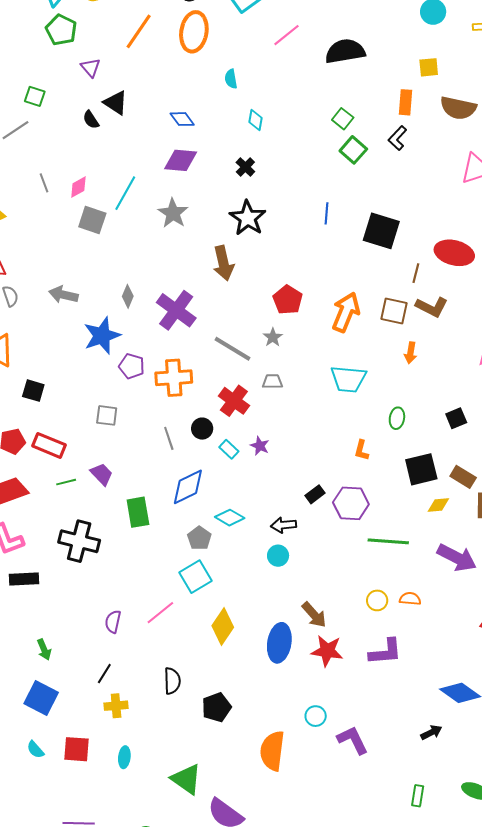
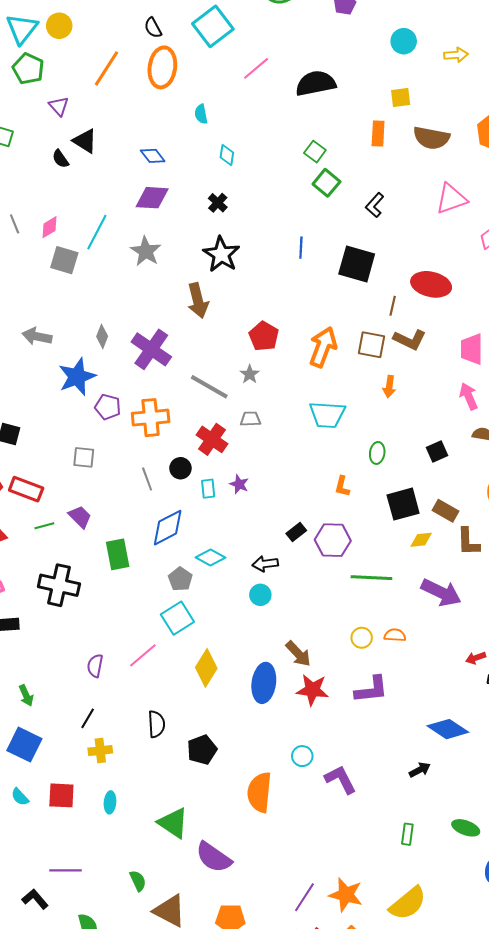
black L-shape: (398, 138) -> (375, 205), moved
cyan rectangle: (229, 449) -> (208, 489), turned 42

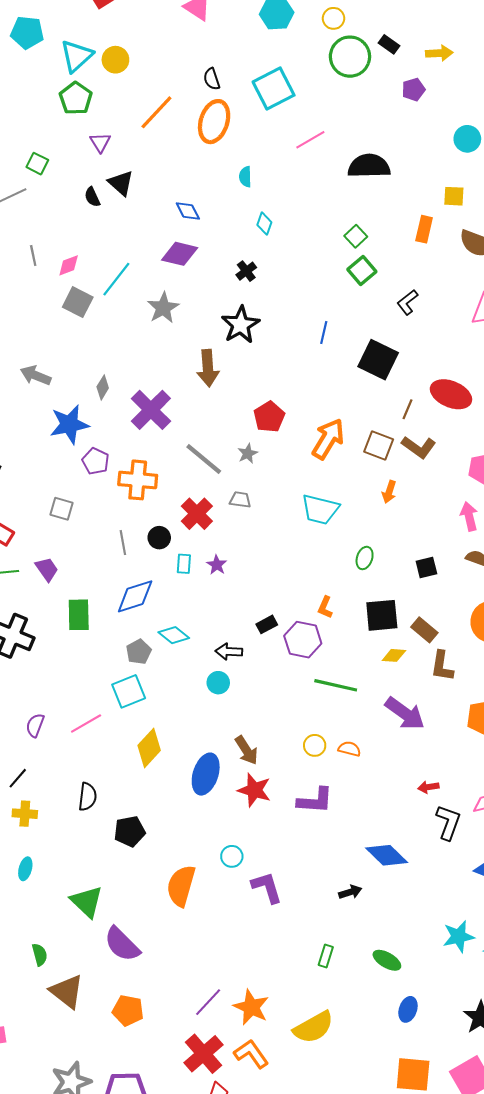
orange L-shape: (342, 486) -> (325, 607), moved

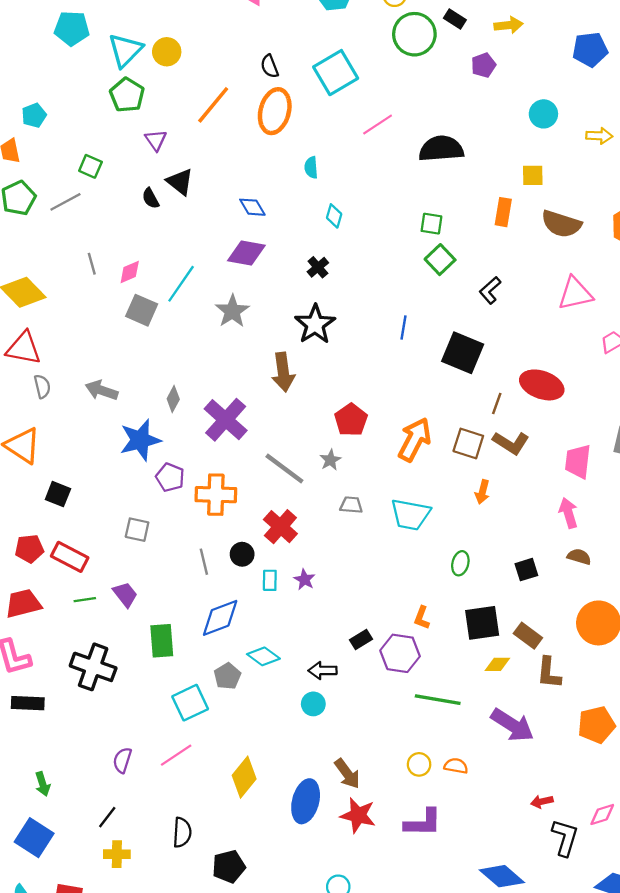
green square: (356, 236) -> (431, 224), turned -35
gray trapezoid: (240, 500) -> (351, 505), moved
cyan square: (129, 691) -> (190, 703), moved

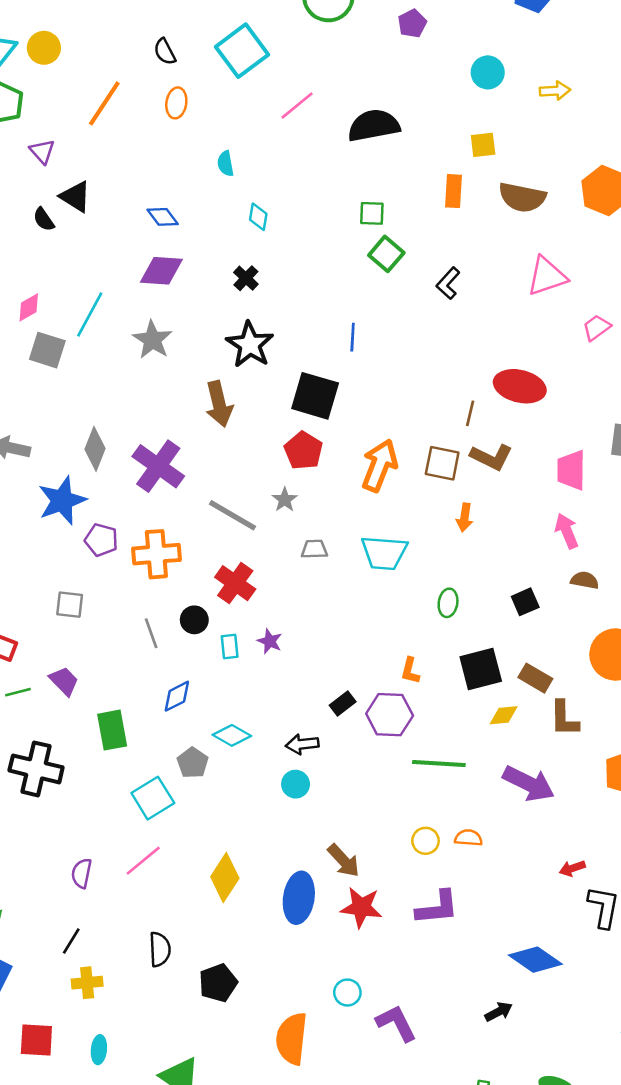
orange ellipse: (275, 111) -> (176, 103), size x0.6
black square: (463, 353) -> (315, 396), moved
gray diamond: (173, 399) -> (95, 449), size x1.4
blue diamond: (220, 618) -> (177, 696), size x0.7

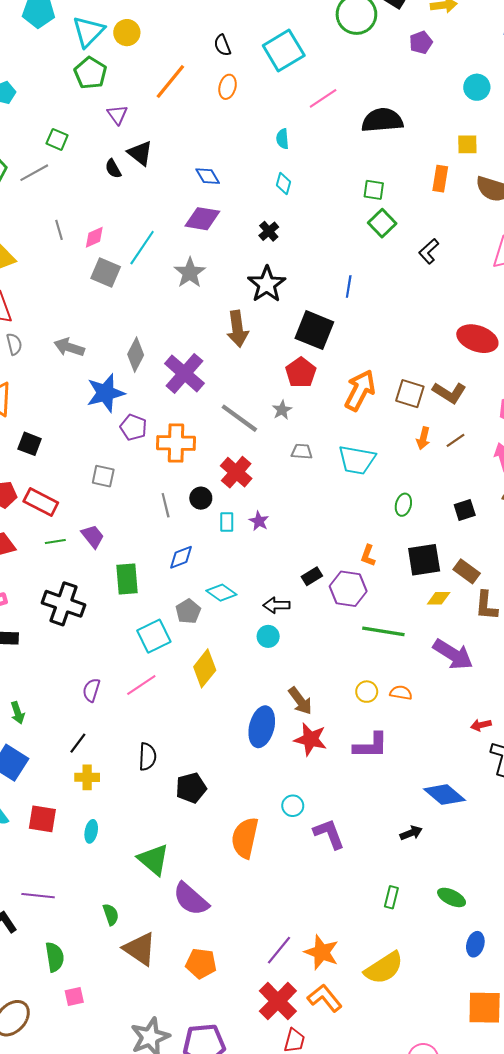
cyan semicircle: (226, 164) -> (282, 139), moved
brown line: (470, 413) -> (455, 440), moved, turned 36
yellow diamond: (225, 877) -> (205, 668), moved

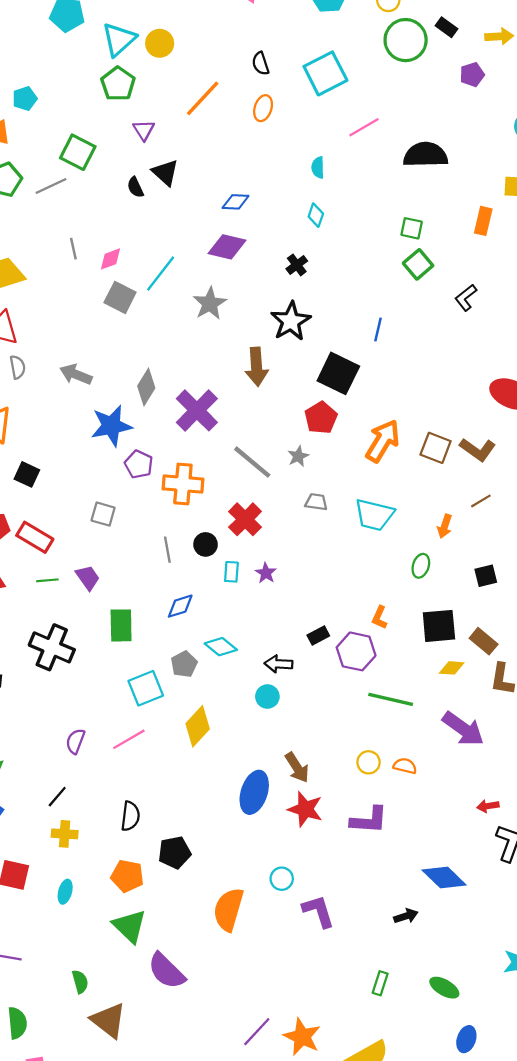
green square: (57, 139) -> (78, 152), size x1.5
blue diamond: (208, 176) -> (236, 202), turned -60
orange arrow: (423, 438) -> (445, 526), moved
orange pentagon: (201, 963) -> (127, 876), moved

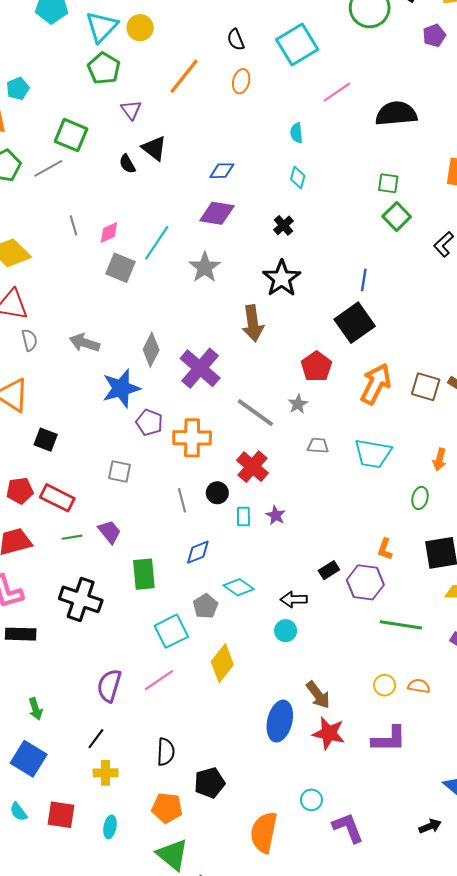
black square: (338, 373) -> (355, 323), moved, turned 33
purple semicircle: (75, 741) -> (109, 686), size x1.4

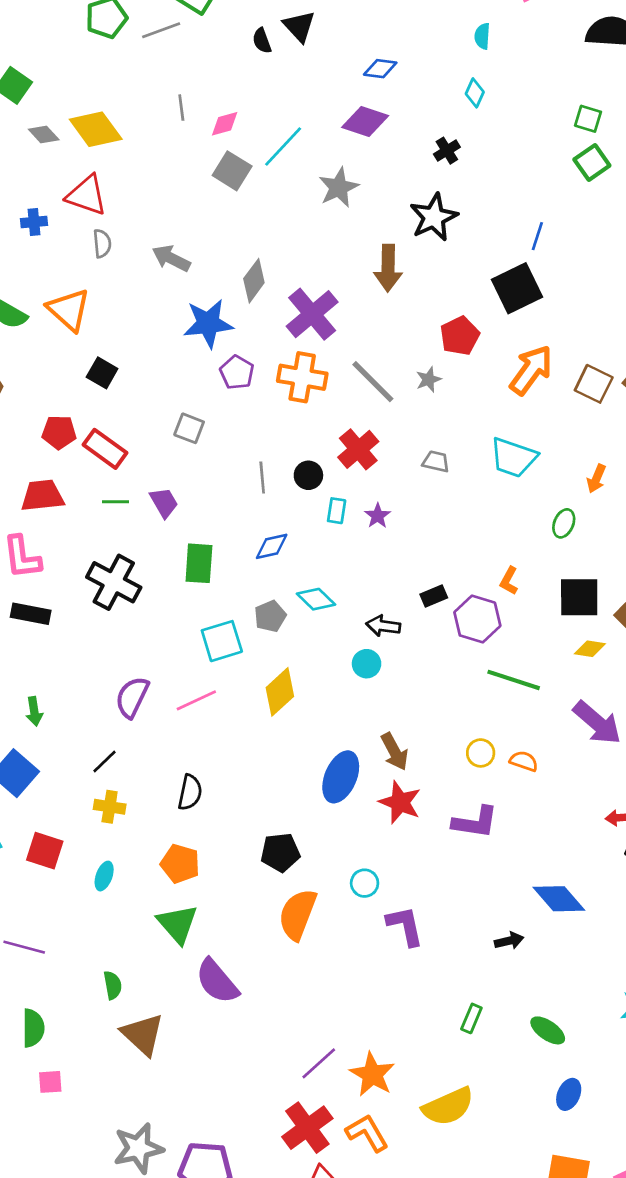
orange cross: (192, 438) -> (302, 377), moved
gray trapezoid: (318, 446) -> (436, 462), moved
black pentagon: (209, 783) -> (280, 852), moved

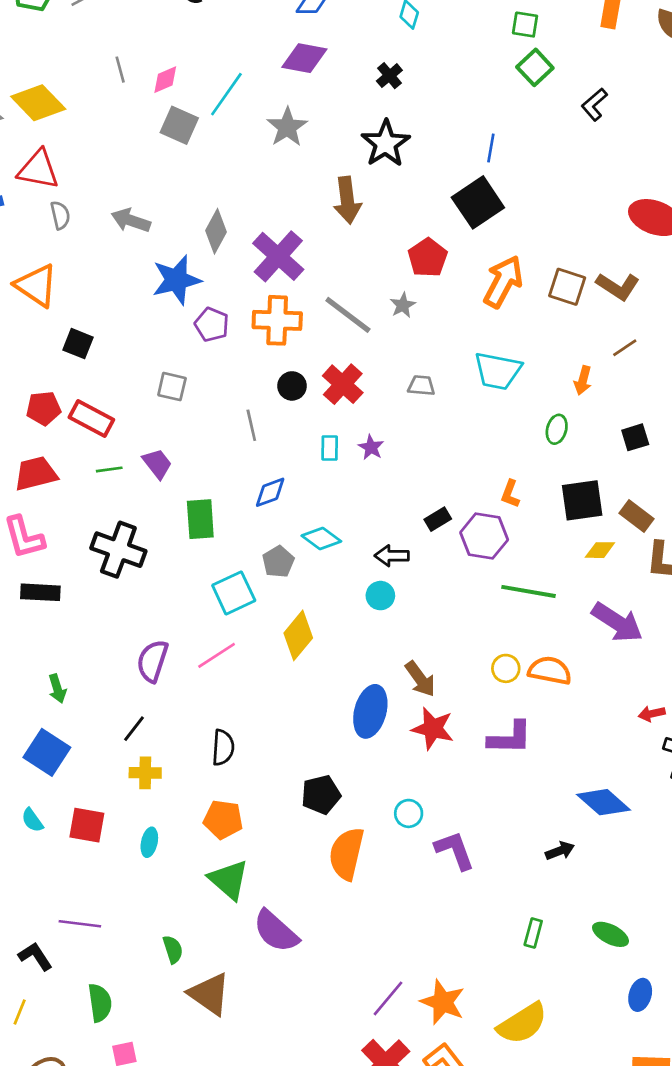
black circle: (308, 475) -> (292, 386), moved
orange semicircle: (524, 761) -> (550, 671), size x1.5

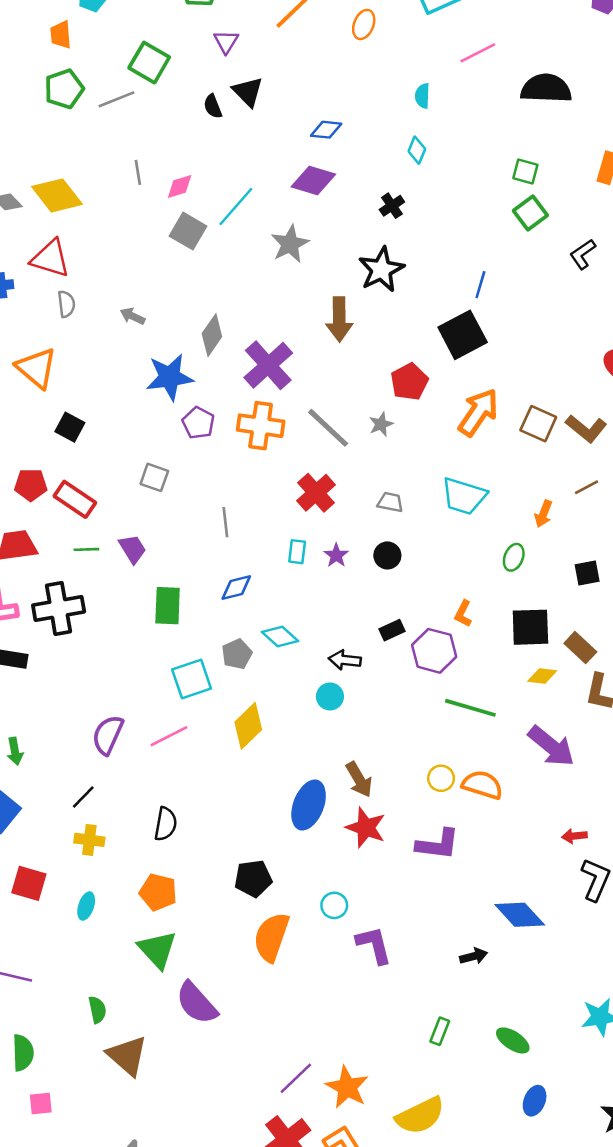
gray arrow: (131, 220) -> (133, 316), size x0.7
black circle: (292, 386) -> (387, 555), moved
black cross: (118, 550) -> (59, 608), moved, turned -36

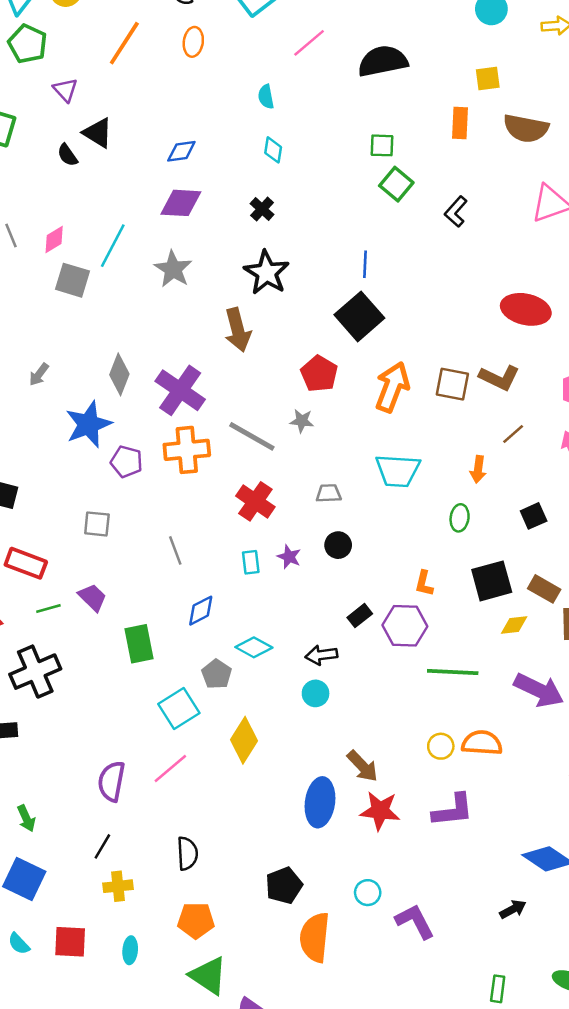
gray arrow: (133, 316) -> (39, 374), turned -65
gray star: (381, 424) -> (302, 421), turned -30

